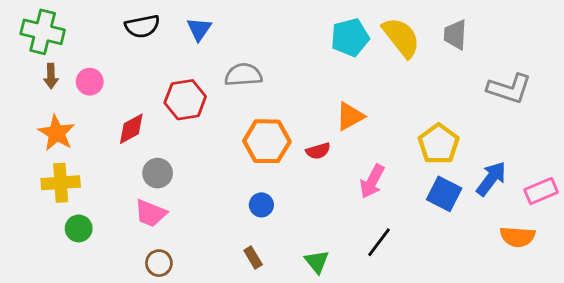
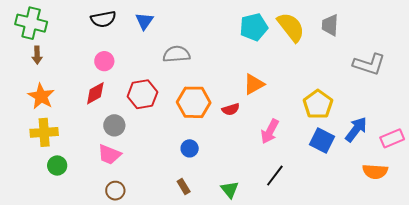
pink circle: (90, 82) -> (104, 61), moved
red hexagon: (185, 100) -> (142, 94), moved

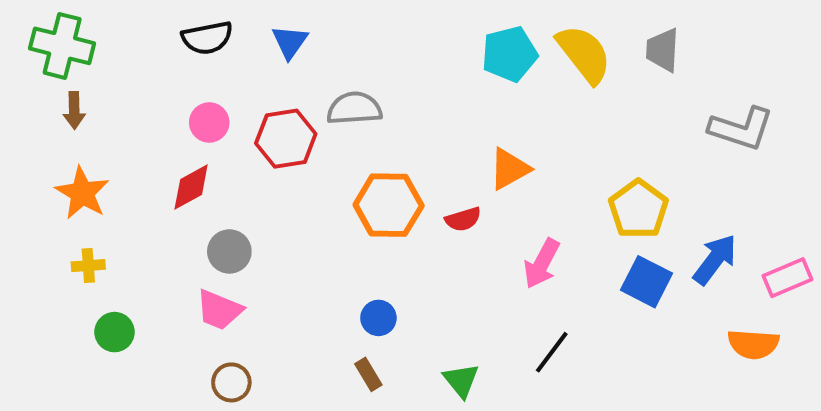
red hexagon: (142, 94) -> (286, 139), moved
yellow cross: (44, 132) -> (88, 266), size x0.6
blue circle: (190, 148) -> (378, 318), moved

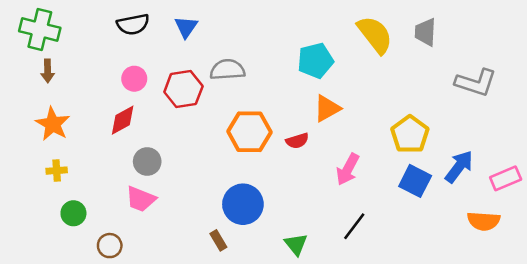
cyan pentagon: (509, 54) -> (315, 61), moved
blue circle: (378, 318) -> (243, 204), size x1.8
brown rectangle: (368, 374) -> (218, 240), moved
brown circle: (231, 382) -> (110, 246), moved

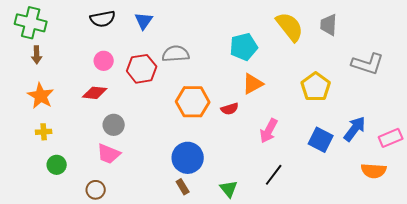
red diamond: (123, 120) -> (95, 93), turned 35
yellow pentagon: (410, 134) -> (316, 87), moved
brown rectangle: (218, 240) -> (183, 187), moved
brown circle: (110, 246) -> (96, 190), moved

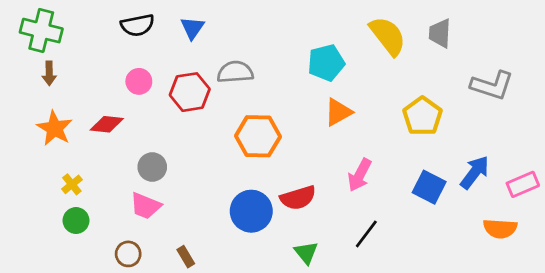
red diamond: (95, 93) -> (107, 124), moved
red semicircle: (230, 109) -> (298, 198), moved, size x1.5
yellow cross: (44, 132) -> (72, 184), moved, turned -35
brown rectangle: (183, 187) -> (186, 257), moved

